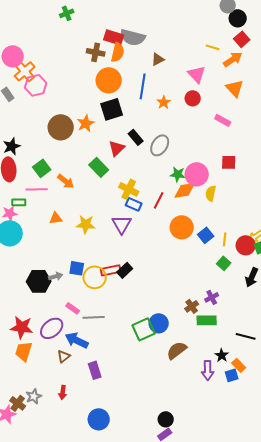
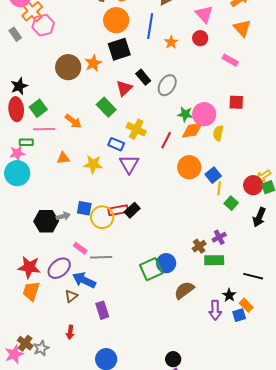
green square: (42, 168) -> (38, 108), moved
blue rectangle: (134, 204) -> (116, 144), moved
yellow line: (225, 239) -> (219, 188), moved
gray star: (34, 396) -> (41, 348), moved

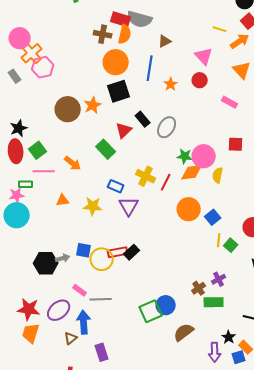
yellow cross: (136, 129) -> (146, 176), moved
yellow line: (219, 188) -> (219, 240), moved
blue arrow: (84, 280) -> (84, 322), turned 60

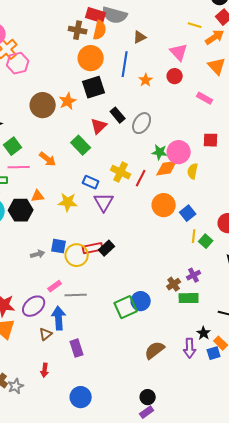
black hexagon: (46, 263) -> (21, 210), moved
pink rectangle: (80, 290) -> (55, 286), turned -72
brown semicircle: (184, 332) -> (155, 350), moved

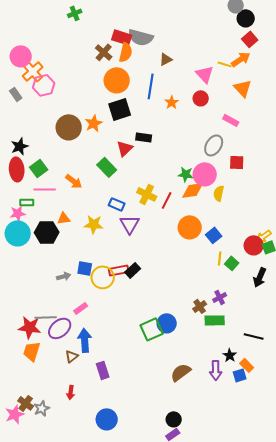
yellow line: (195, 25) -> (225, 64), moved
brown cross: (78, 30) -> (104, 52), turned 30
black rectangle: (118, 115) -> (144, 137), turned -42
gray ellipse: (142, 123) -> (214, 145), moved
gray line: (76, 295) -> (46, 317), moved

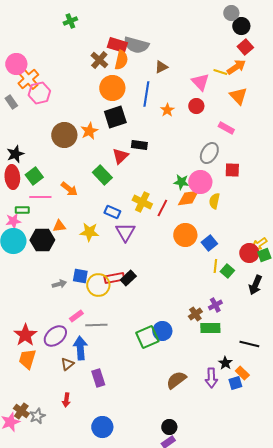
gray line: (46, 317) -> (96, 325), moved
red star: (30, 327) -> (25, 335), turned 30

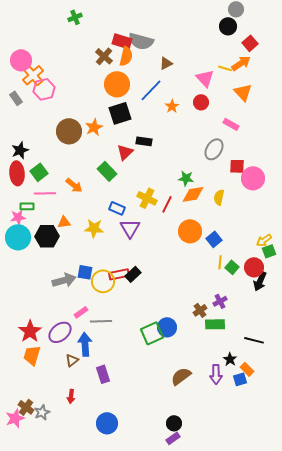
black circle: (241, 26) -> (228, 26), moved
blue line: (146, 94) -> (151, 90), turned 35
pink circle: (200, 182) -> (253, 178), moved
red circle: (249, 253) -> (254, 267), moved
gray arrow: (59, 284) -> (64, 280), size x1.6

